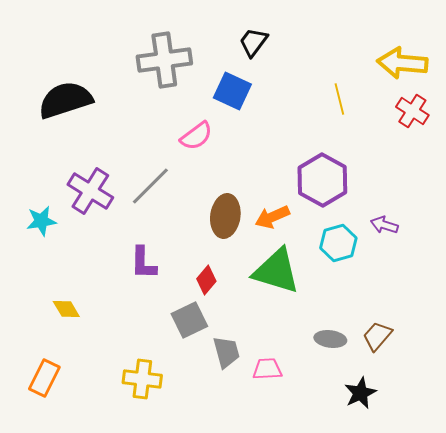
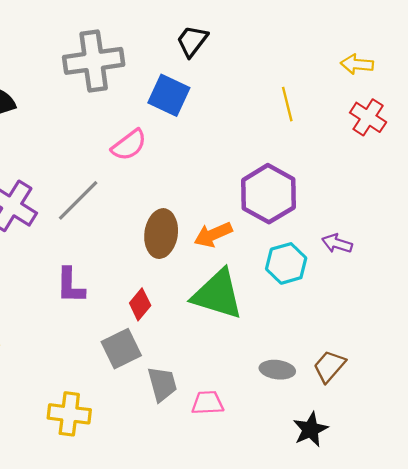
yellow arrow: (402, 63) -> (357, 64), size x0.6

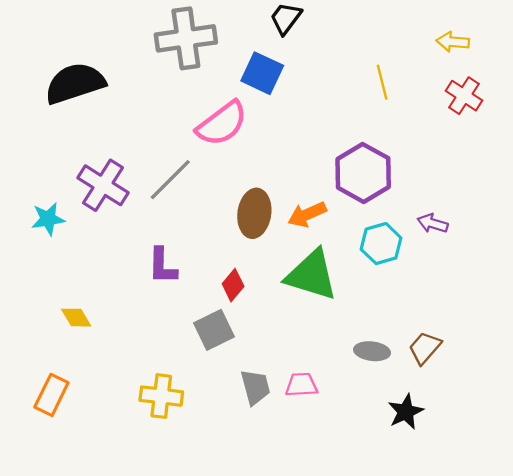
pink semicircle: (129, 145) -> (222, 124), size x1.4
gray trapezoid: (162, 384) -> (255, 387), moved

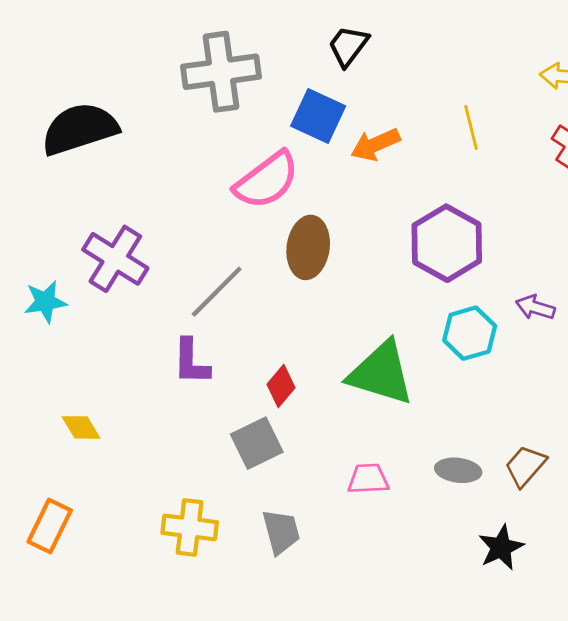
gray line: (170, 180) -> (217, 292), moved
brown ellipse: (254, 213) -> (308, 247), moved
orange arrow: (307, 214) -> (375, 145), moved
pink trapezoid: (301, 385) -> (368, 479), moved
gray trapezoid: (255, 387) -> (281, 532), moved

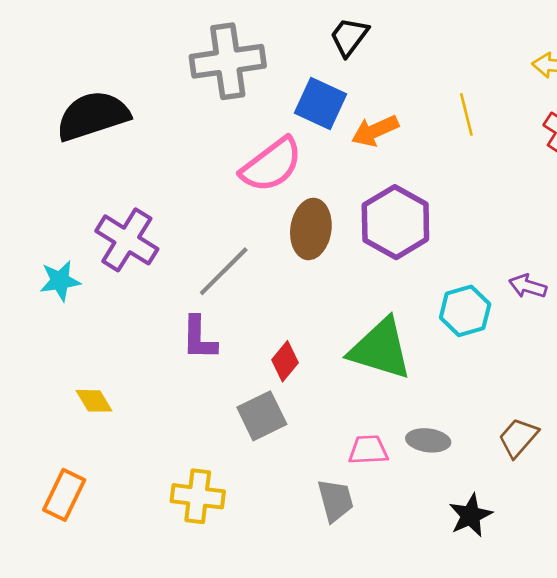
purple hexagon: (447, 243) -> (395, 222), moved
gray ellipse: (458, 470) -> (428, 440), moved
gray trapezoid: (281, 532) -> (335, 500), moved
black star: (501, 547) -> (470, 515), moved

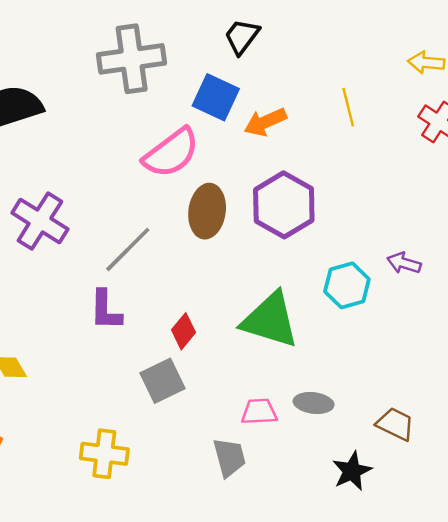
brown trapezoid: (518, 438) -> (395, 424), moved, turned 75

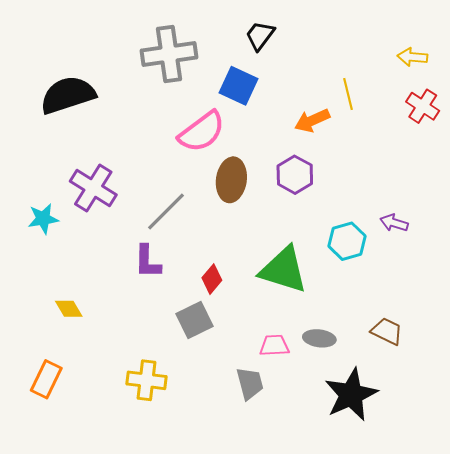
orange arrow: (265, 122) -> (312, 120), moved
purple hexagon: (284, 205) -> (295, 175), size x0.7
brown trapezoid: (395, 424) -> (387, 331), moved
black star: (352, 471) -> (351, 395), size x1.6

